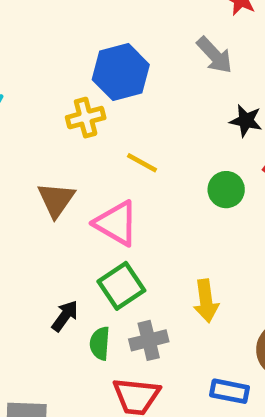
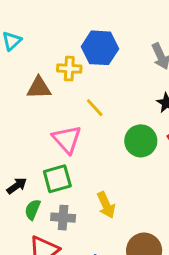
green circle: (226, 190) -> (141, 141), size x1.4
brown triangle: (56, 200) -> (39, 88), moved, turned 35
yellow arrow: (206, 301) -> (106, 205), turned -35

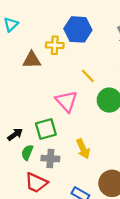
yellow line: (95, 108) -> (88, 76), moved
pink triangle: (67, 139) -> (66, 101), moved

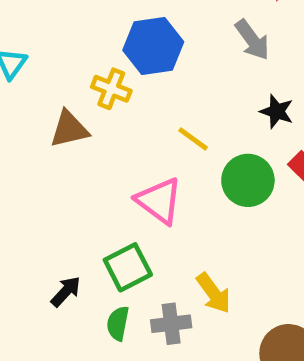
yellow cross: (55, 45) -> (111, 89), turned 30
green semicircle: (27, 152) -> (118, 323), moved
gray cross: (50, 159) -> (171, 324), moved

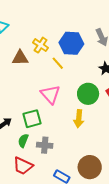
blue hexagon: (153, 46) -> (71, 43), moved
yellow line: (193, 139) -> (58, 63), moved
yellow arrow: (214, 293) -> (79, 119), moved, turned 30

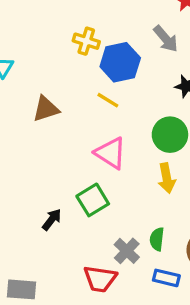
yellow cross: (41, 45) -> (86, 41), moved
green semicircle: (23, 141) -> (157, 239), moved
gray cross: (45, 145) -> (127, 251), moved, turned -35

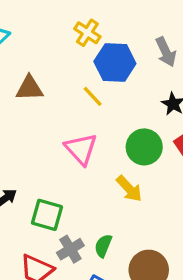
yellow arrow: (167, 178) -> (129, 189), turned -48
green square: (93, 200) -> (47, 215), moved, turned 32

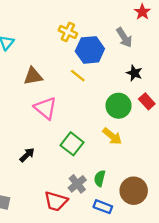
pink triangle: (81, 149) -> (45, 108), moved
green square: (47, 215) -> (72, 144), moved, turned 30

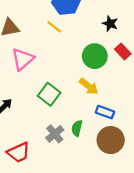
pink triangle: (45, 108) -> (23, 59), turned 40
red trapezoid: (56, 201) -> (19, 152), moved, turned -40
blue rectangle: (103, 207) -> (105, 112), moved

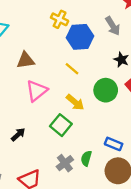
yellow line: (54, 27) -> (72, 69), moved
yellow arrow: (89, 86) -> (75, 102), moved

